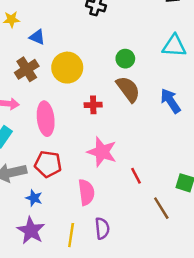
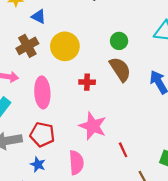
blue star: (34, 198) -> (38, 164), moved

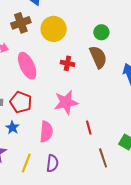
pink ellipse: (42, 92) -> (27, 66), turned -32
pink star: (93, 126) -> (66, 102), turned 30

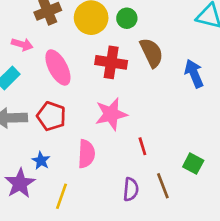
green circle: (101, 32) -> (127, 18), moved
red cross: (67, 63) -> (111, 62), size x1.6
blue star: (12, 128) -> (41, 161), moved
purple semicircle: (52, 163) -> (131, 189), moved

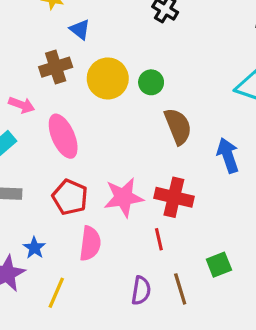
red cross: (111, 62) -> (174, 197), moved
red pentagon: (51, 116) -> (70, 197), moved
green square: (193, 164) -> (219, 265), turned 36

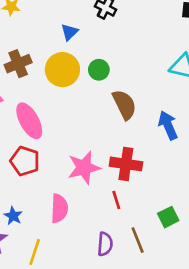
blue triangle: (80, 30) -> (69, 32), moved, turned 42
red pentagon: (70, 197) -> (25, 161), moved

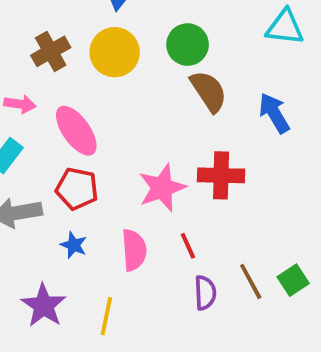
green circle: (99, 70) -> (188, 45), moved, size x1.4
red line: (116, 200) -> (188, 246), moved
blue star: (13, 216) -> (74, 245), moved
green square: (168, 217) -> (293, 280), moved

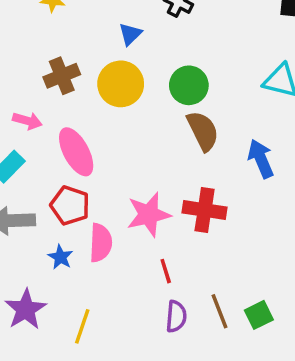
pink semicircle: (134, 250) -> (101, 243), moved

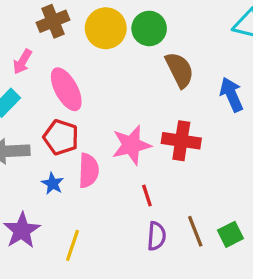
green circle: (189, 85) -> (149, 28), moved
pink arrow: (27, 121) -> (22, 62), turned 105

